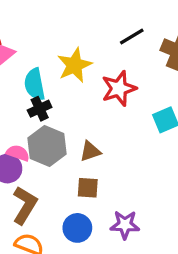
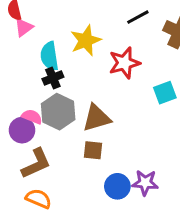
brown triangle: (90, 151) -> (97, 118), size x1.5
brown L-shape: (25, 205) -> (36, 164), turned 32
purple star: (125, 225) -> (145, 183), moved
blue circle: (77, 228) -> (117, 186), moved

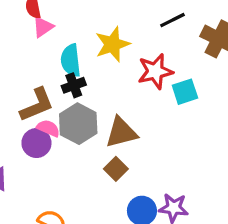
cyan square: (165, 93) -> (185, 92), moved
brown square: (93, 150) -> (116, 169), turned 36
brown L-shape: (36, 164) -> (37, 105), moved

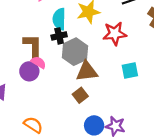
cyan square: (185, 92) -> (130, 71), moved
brown L-shape: (37, 105) -> (33, 46), turned -75
gray hexagon: (78, 124) -> (75, 52), moved

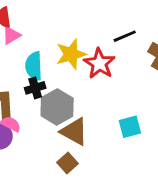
red star: (115, 34) -> (99, 63), moved, turned -30
brown triangle: (87, 71) -> (74, 131), turned 40

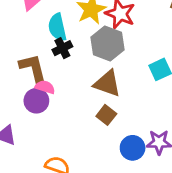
gray hexagon: (57, 107) -> (107, 43), moved

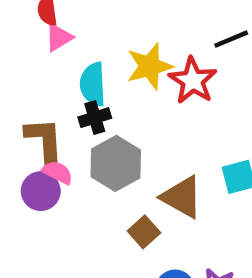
gray hexagon: (107, 43) -> (116, 163), moved
brown triangle: (107, 83) -> (182, 197), moved

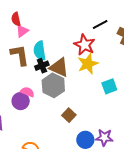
yellow star: (149, 66) -> (88, 64), moved
brown L-shape: (44, 140) -> (20, 55), moved
brown triangle: (182, 197) -> (59, 67), moved

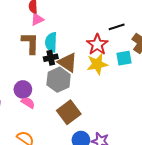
cyan square: (109, 86) -> (124, 58), moved
pink semicircle: (27, 92) -> (28, 103), moved
brown square: (69, 115) -> (69, 112), size x1.6

